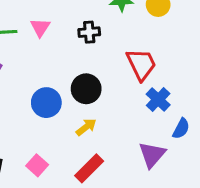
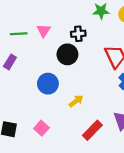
black circle: (86, 89) -> (67, 54), moved
red rectangle: (89, 168) -> (92, 130), moved

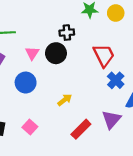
pink triangle: (44, 30) -> (32, 53), moved
blue circle: (48, 84) -> (26, 83), moved

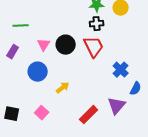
black cross: (67, 33) -> (97, 24), moved
red trapezoid: (104, 55) -> (94, 47), moved
yellow arrow: (65, 100) -> (63, 88), moved

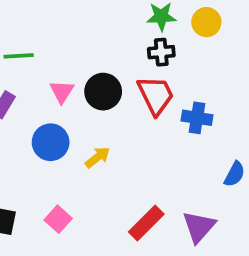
blue cross: (121, 70) -> (197, 118), moved, turned -35
yellow arrow: (63, 88) -> (97, 157), moved
purple triangle: (117, 106) -> (199, 227), moved

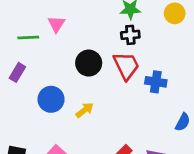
yellow circle: (206, 22) -> (175, 13), moved
pink triangle: (62, 92) -> (56, 24), moved

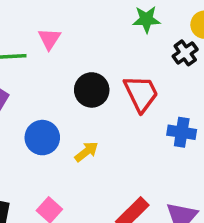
black cross: (130, 35) -> (185, 53), moved, turned -30
blue cross: (156, 82) -> (182, 132), moved

